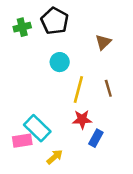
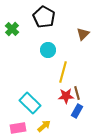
green cross: (22, 27) -> (12, 29), moved, turned -32
brown line: (108, 88) -> (77, 93), moved
pink rectangle: (22, 141) -> (18, 128), moved

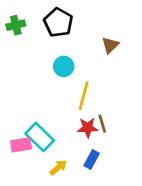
green cross: (12, 29) -> (16, 25), moved, turned 32
blue rectangle: (77, 111) -> (92, 160), moved
pink rectangle: (18, 128) -> (21, 145), moved

